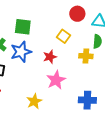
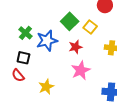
green square: (23, 27) -> (70, 21), moved, turned 36
yellow star: (34, 101) -> (46, 87), moved

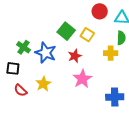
blue star: (47, 41) -> (46, 53), turned -30
black square: (23, 58) -> (13, 68), moved
yellow star: (46, 87) -> (43, 84), moved

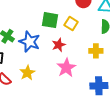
green square: (66, 31) -> (50, 20), turned -30
yellow cross: (111, 53) -> (96, 51), moved

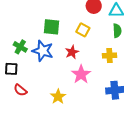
green square: (50, 20) -> (51, 27), moved
yellow star: (27, 73) -> (58, 97), moved

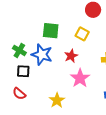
black square: (11, 69) -> (23, 71), moved

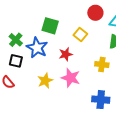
pink star: (80, 78) -> (71, 78), turned -30
yellow star: (57, 100) -> (45, 81), moved

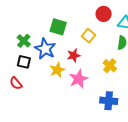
yellow cross: (102, 65) -> (110, 66), turned 32
pink star: (71, 78) -> (79, 79), turned 30
yellow star: (45, 81) -> (57, 70), moved

